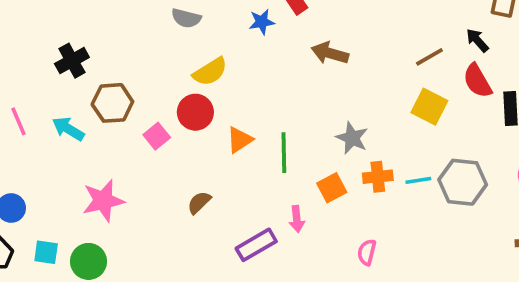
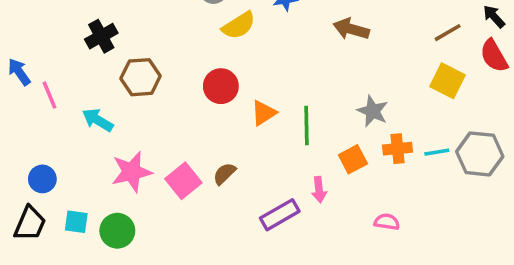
yellow semicircle: (210, 72) -> (239, 25), moved
cyan arrow: (68, 129) -> (98, 120), moved
pink square: (157, 136) -> (183, 181), moved, size x1.4
pink semicircle: (367, 252) -> (387, 222), turned 85

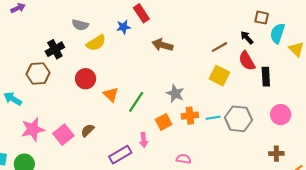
black cross: (101, 36) -> (55, 49), moved
orange triangle: (264, 113) -> (111, 95), turned -42
green line: (307, 125) -> (136, 102), turned 35

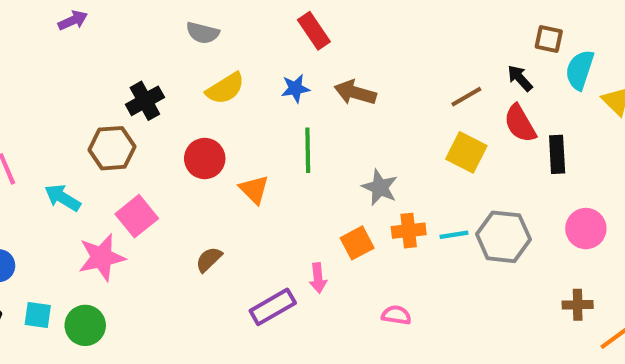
gray semicircle: (80, 25) -> (203, 33), moved
blue star: (123, 27) -> (295, 88), moved
green line: (136, 102) -> (308, 150), moved, turned -35
pink square: (63, 135) -> (137, 216), moved

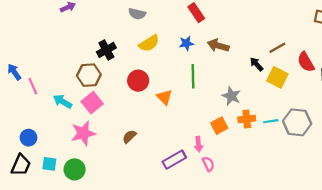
black arrow: (520, 78) -> (257, 64), moved
pink square: (137, 216) -> (92, 103), moved
brown semicircle: (209, 259) -> (129, 137), moved
pink semicircle: (396, 315) -> (208, 164), moved, turned 56

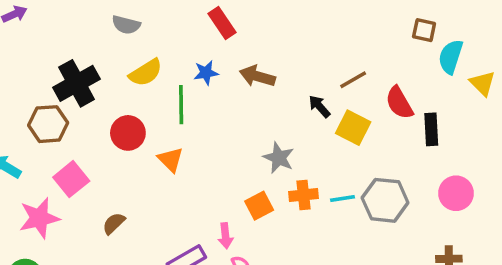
black cross: (106, 50) -> (77, 83), size x1.4
green line: (193, 76) -> (181, 105), moved
pink square: (92, 103) -> (71, 179), moved

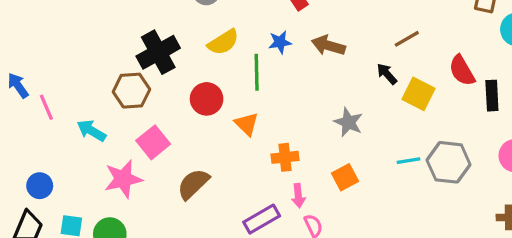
brown line: (353, 80) -> (407, 39), moved
orange cross: (303, 195) -> (285, 157), moved
orange square: (259, 206) -> (345, 177), moved
brown semicircle: (114, 223) -> (193, 184), size x1.5

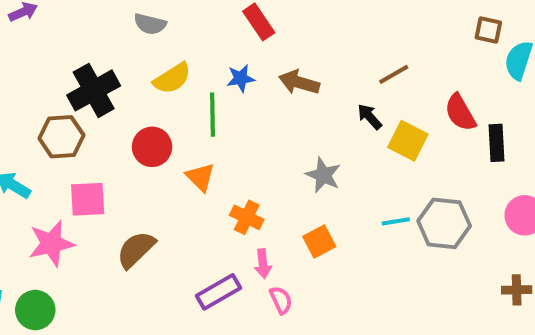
pink square: (153, 142) -> (88, 199), turned 36
orange cross: (285, 157) -> (247, 217), turned 32

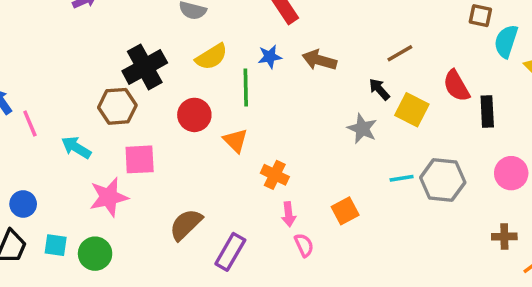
gray star: (323, 175) -> (362, 129), moved
orange square: (319, 242) -> (345, 211), moved
brown semicircle: (136, 250) -> (186, 225), moved
purple rectangle: (219, 292) -> (230, 252), moved, turned -30

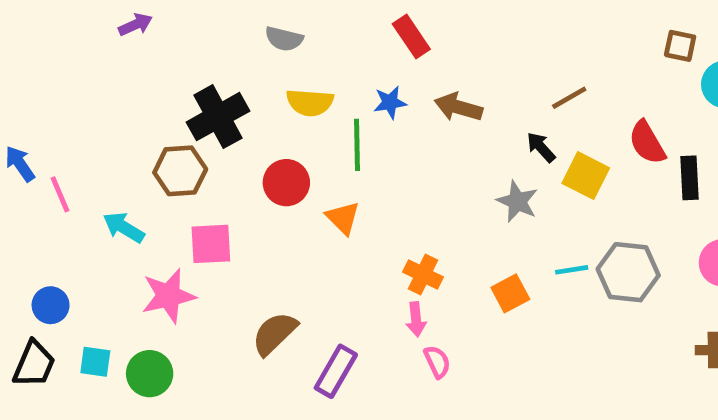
yellow semicircle: (211, 57) -> (310, 102), turned 36
orange cross: (275, 175) -> (423, 275), moved
orange square: (345, 211) -> (510, 293), moved

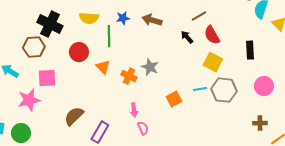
black cross: (218, 117) -> (50, 24), turned -35
red semicircle: (647, 143) -> (212, 35), moved
yellow square: (586, 176) -> (213, 62), moved
gray star: (517, 201) -> (150, 67), moved
orange cross: (423, 275) -> (129, 76), moved

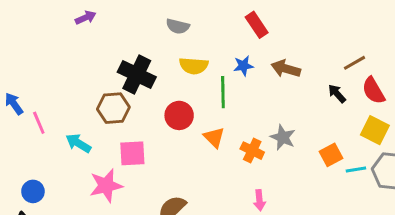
orange square: (174, 99) -> (331, 155), moved

